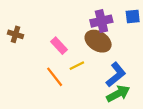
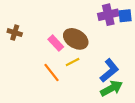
purple cross: (101, 21) -> (108, 15), moved
brown ellipse: (98, 41) -> (76, 39), moved

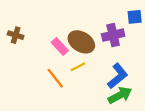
purple cross: (108, 15) -> (113, 35), moved

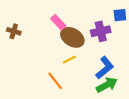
pink rectangle: (60, 46) -> (58, 22), moved
orange line: (55, 78) -> (55, 81), moved

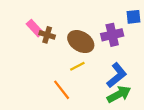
pink rectangle: (58, 22) -> (35, 28), moved
brown cross: (14, 31) -> (47, 35), moved

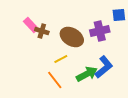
yellow line: (77, 66) -> (61, 59), moved
green arrow: (119, 94) -> (87, 74), moved

